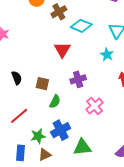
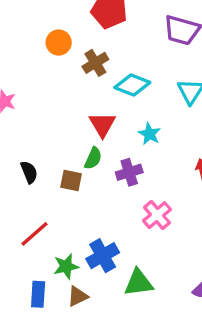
cyan star: (107, 55) -> (149, 134), moved
green semicircle: (55, 102) -> (93, 158), moved

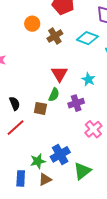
cyan diamond: (132, 85) -> (87, 38), moved
red line: (35, 234) -> (16, 128), moved
green triangle: (138, 283) -> (82, 171), turned -30

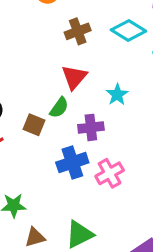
brown cross: (55, 36) -> (78, 31), moved
blue cross: (60, 154) -> (72, 163), moved
brown triangle: (45, 180) -> (35, 237), moved

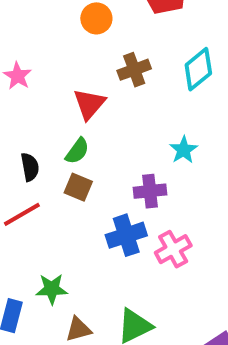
cyan diamond: (128, 31) -> (198, 69), turned -72
red triangle: (74, 77) -> (89, 104), moved
green semicircle: (59, 108) -> (77, 151), moved

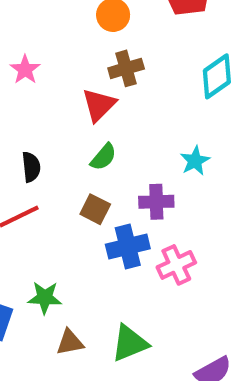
brown cross: (134, 70) -> (126, 68), moved
green semicircle: (77, 151) -> (103, 157), moved
brown square: (78, 187) -> (95, 209), moved

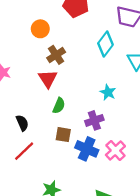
blue cross: (128, 247) -> (87, 149), turned -35

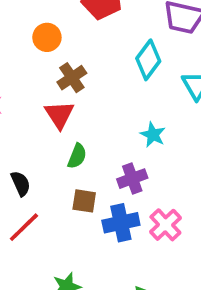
blue cross: (87, 149) -> (121, 223), turned -35

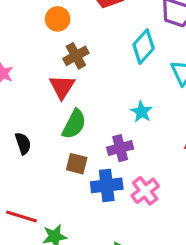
green semicircle: (77, 156) -> (74, 124), size x1.4
red line: (24, 227) -> (22, 216), moved, turned 56

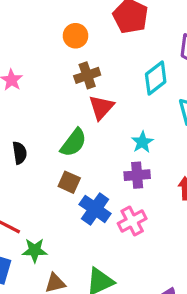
red triangle: (62, 87) -> (101, 107), moved
purple cross: (120, 148) -> (137, 175), moved
blue cross: (107, 185) -> (95, 209), turned 32

